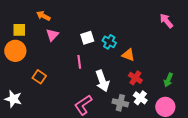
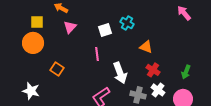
cyan cross: (109, 42) -> (127, 23), moved

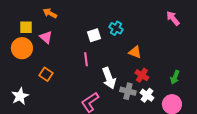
pink triangle: (70, 27) -> (46, 37), moved, turned -32
white star: (31, 91) -> (20, 96), turned 30
gray cross: (138, 95) -> (128, 91), moved

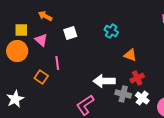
white square: (94, 35) -> (70, 33), moved
pink line: (86, 59) -> (57, 63), moved
red cross: (142, 75) -> (137, 78), turned 32
white arrow: (109, 78) -> (104, 81), turned 110

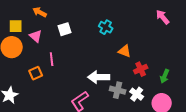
orange square: (41, 77) -> (36, 73), turned 32
red cross: (137, 78) -> (141, 69), moved

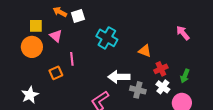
pink arrow: (163, 17) -> (183, 33), moved
cyan cross: (106, 27) -> (107, 38), moved, size x1.5
white square: (65, 29) -> (78, 16), moved
white cross: (137, 94) -> (163, 87), moved

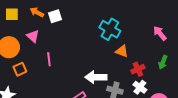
yellow square: (36, 26) -> (12, 14), moved
cyan cross: (107, 38) -> (110, 29), moved
orange square: (56, 73) -> (20, 69), moved
green arrow: (185, 76) -> (163, 62), moved

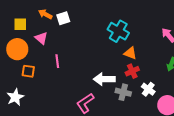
yellow square: (12, 14) -> (20, 24), moved
orange square: (20, 69) -> (28, 71), turned 32
red cross: (138, 69) -> (132, 71), moved

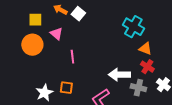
white square: (63, 18) -> (78, 14), turned -32
orange square: (28, 71) -> (66, 88), moved
red cross: (132, 71) -> (147, 67), turned -32
white star: (15, 97) -> (44, 93), moved

